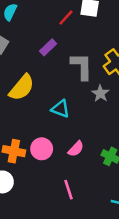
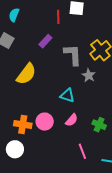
red line: (66, 18) -> (58, 17), turned -40
cyan triangle: (60, 109) -> (67, 95), moved
pink line: (68, 190) -> (82, 151), moved

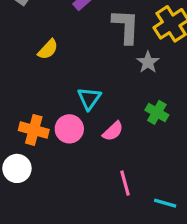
yellow semicircle: (26, 74) -> (48, 49), size x0.6
cyan triangle: (67, 95) -> (89, 98), moved, turned 42
green cross: (99, 125) -> (157, 112), moved

